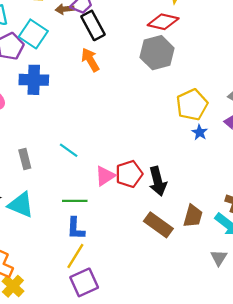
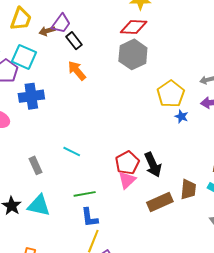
black rectangle: (93, 25) -> (74, 41), size x0.7
pink triangle: (105, 176) -> (127, 180), moved
brown rectangle: (158, 225) -> (160, 202), turned -50

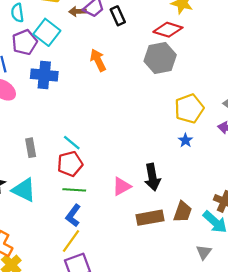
black rectangle: (74, 41) -> (118, 16), moved
blue star: (182, 116) -> (185, 140), moved
red pentagon: (127, 163) -> (70, 164), moved
blue L-shape: (89, 217) -> (73, 215), turned 30

